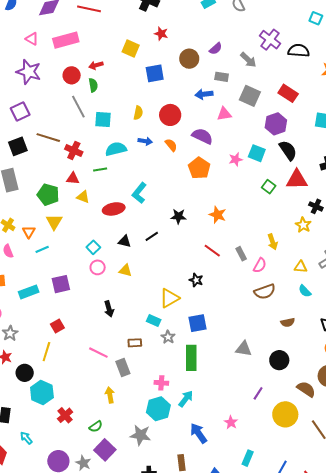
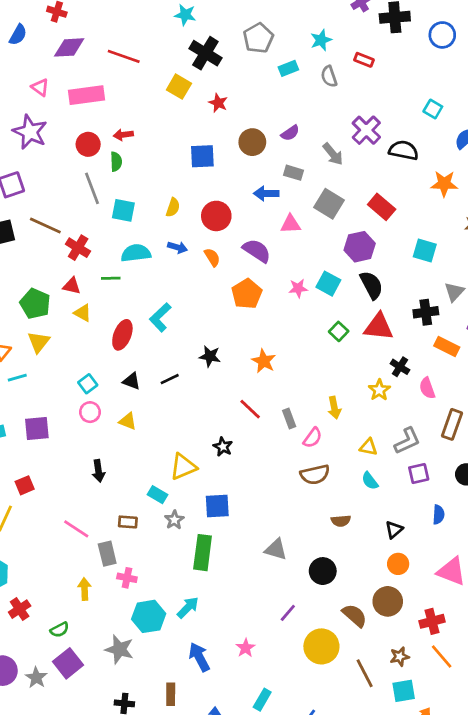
yellow square: (131, 48) -> (179, 87), moved
red ellipse: (114, 209) -> (122, 335), turned -65
pink cross: (161, 383) -> (127, 578), moved

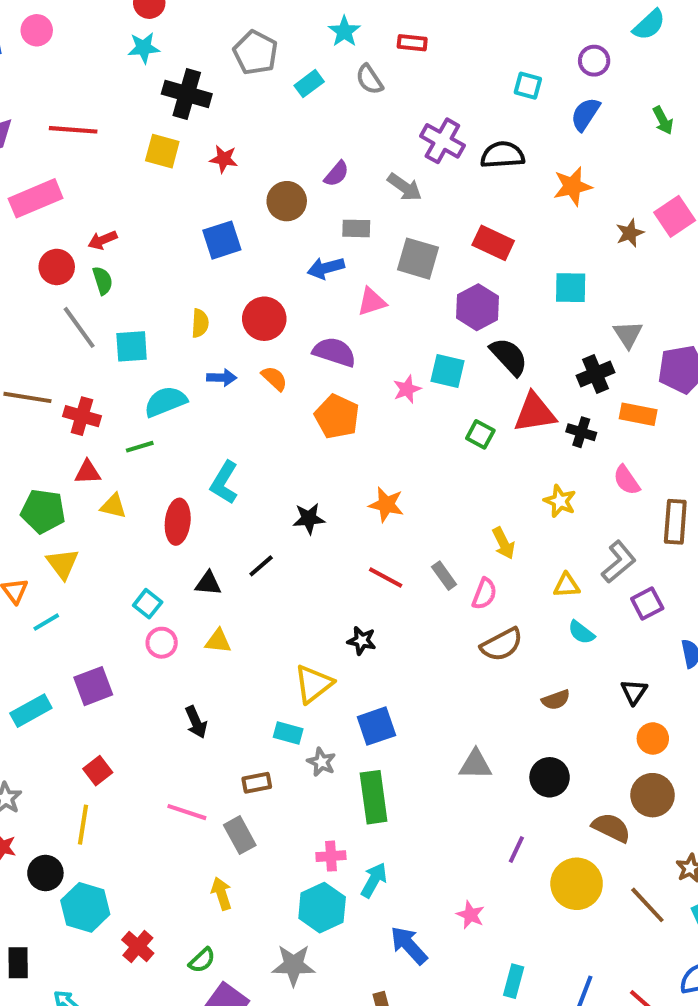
black cross: (400, 367) -> (581, 432), moved
pink cross: (127, 578) -> (331, 856), moved

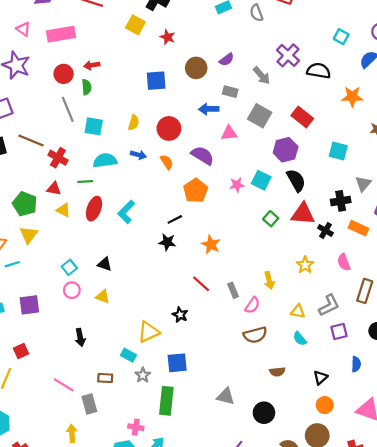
red ellipse: (178, 522) -> (94, 209), moved
black line: (261, 566) -> (175, 219), moved

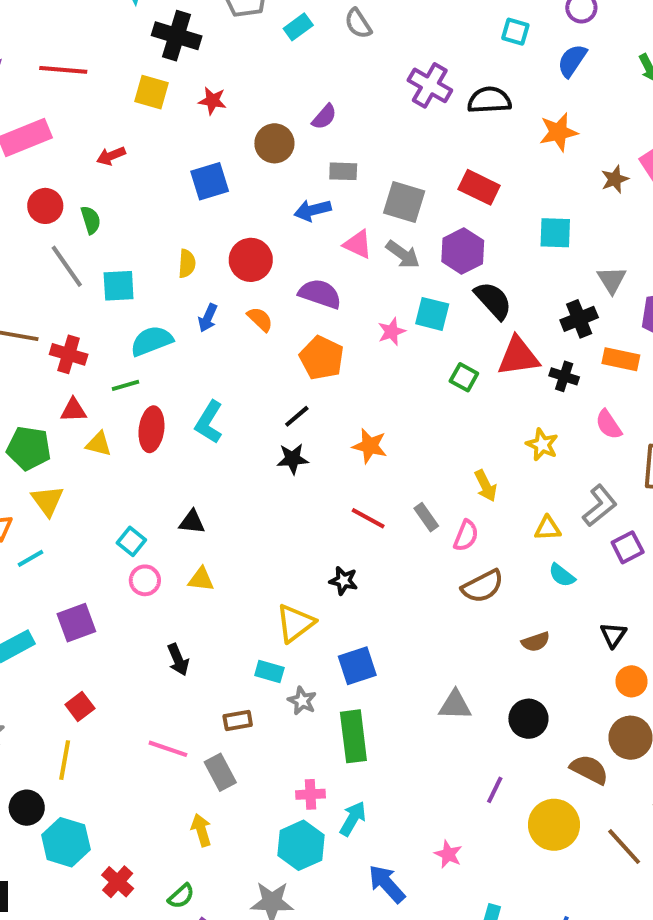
red arrow: (92, 65) -> (111, 156), moved
gray arrow: (262, 76) -> (403, 254), moved
pink triangle: (229, 133) -> (358, 244), turned 42
blue arrow: (138, 155) -> (208, 318), turned 112

